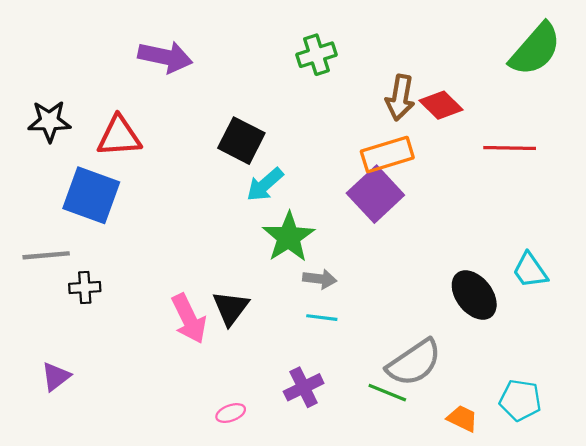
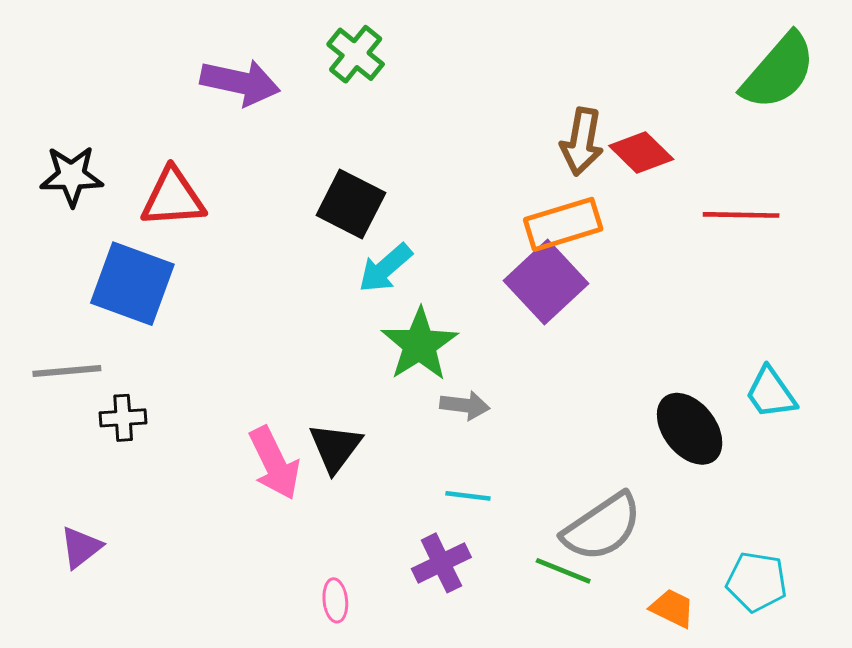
green cross: (316, 55) -> (356, 54), moved, turned -33
cyan line: (322, 318) -> (468, 496), moved
pink ellipse: (231, 413) -> (335, 600), turned -76

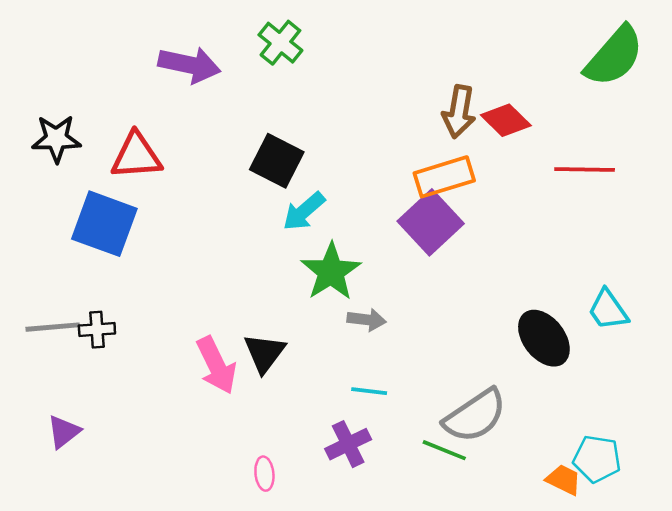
gray line: (67, 371) -> (53, 327), moved
orange trapezoid: (672, 608) -> (564, 480), moved

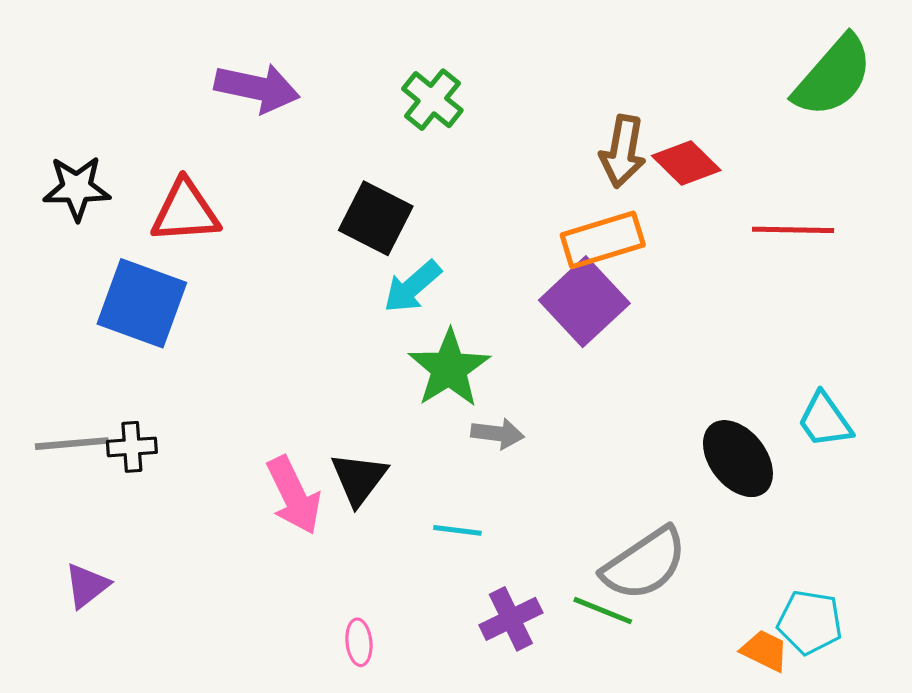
green cross: (280, 43) -> (432, 100), moved
cyan line: (369, 391) -> (457, 530), moved
purple cross: (348, 444) -> (511, 619), moved

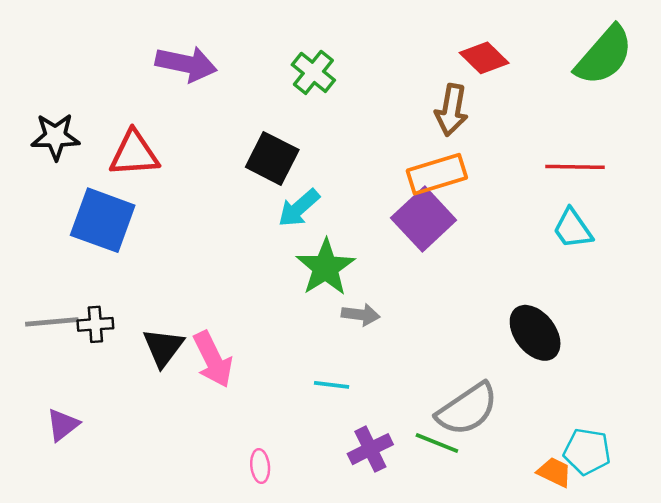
red diamond: (686, 163) -> (484, 58), moved
cyan trapezoid: (825, 420) -> (573, 229), moved
black triangle: (359, 479) -> (163, 347), moved

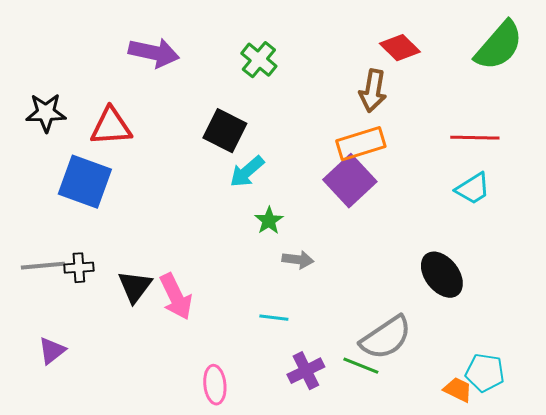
cyan trapezoid: (573, 229) -> (473, 189), turned -87
green star: (326, 267) -> (269, 221), size x0.6
pink ellipse: (260, 466) -> (215, 385), size x1.4

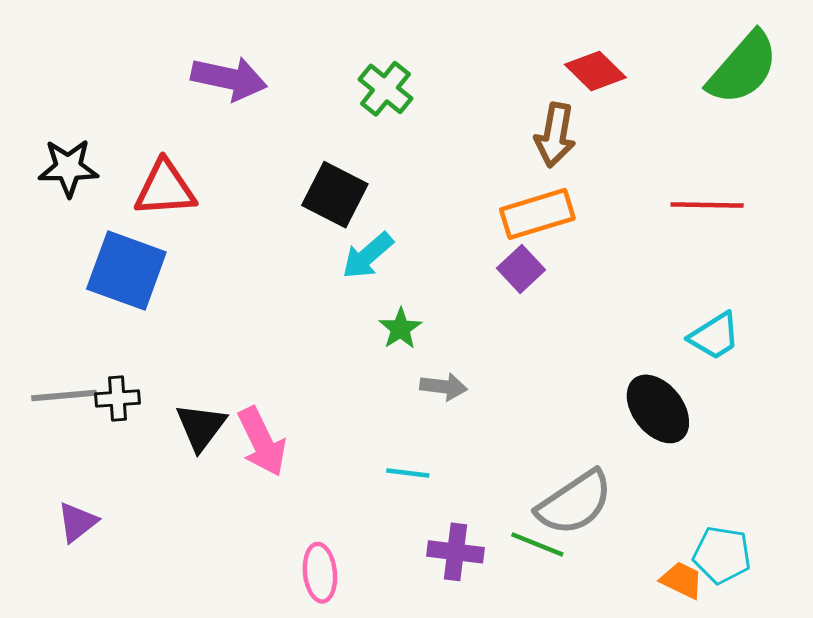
purple square: (350, 181) -> (521, 269), size x0.6
cyan trapezoid: (473, 189) -> (715, 336), moved
purple cross: (306, 371) -> (455, 552), turned 33

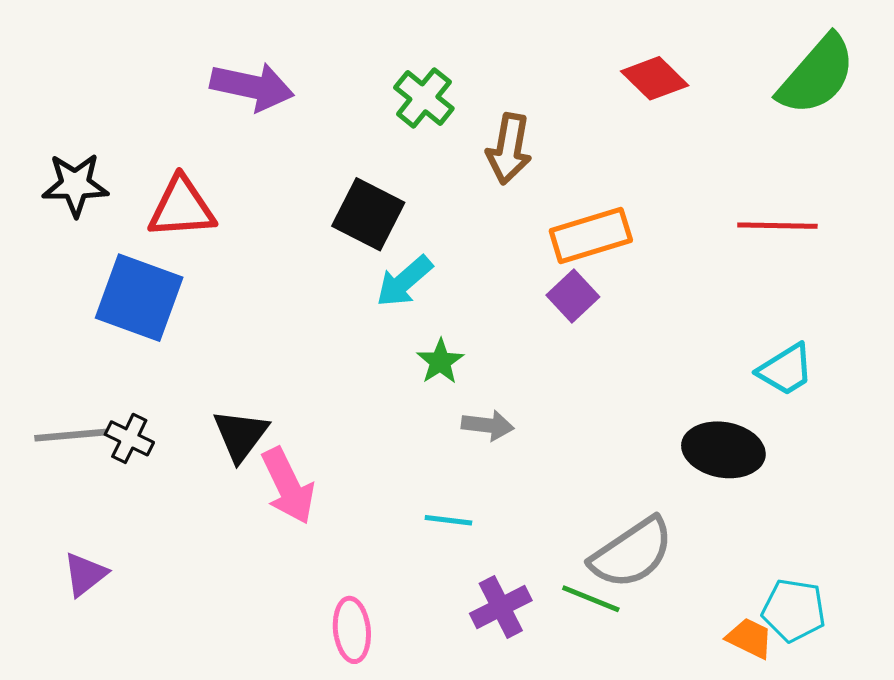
brown arrow: (555, 135) -> (509, 149), moved
black cross: (117, 399) -> (129, 438), turned 30
black ellipse: (658, 409) -> (723, 450), turned -42
black triangle: (201, 427) -> (241, 435), moved
purple cross: (455, 552) -> (501, 607), turned -34

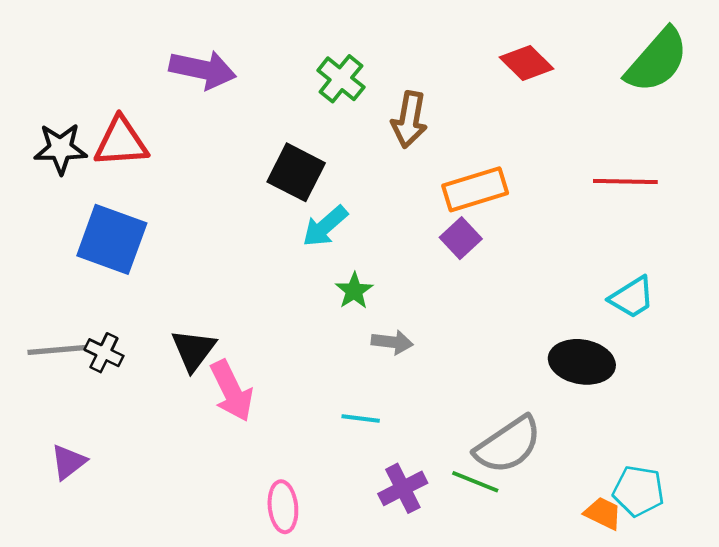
red triangle: (182, 208) -> (121, 142), moved

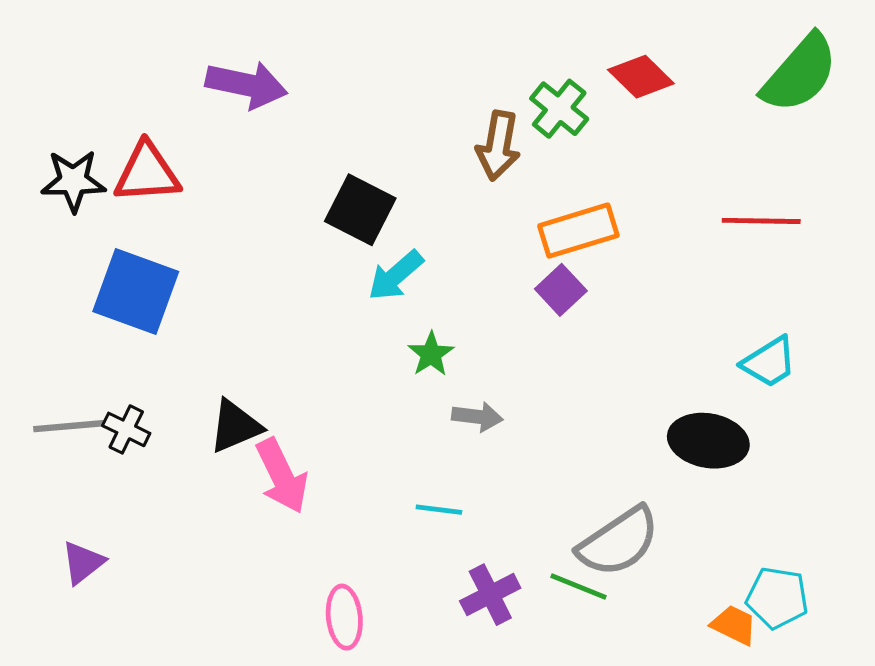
green cross: (341, 79) -> (559, 109), moved
black triangle: (193, 350) -> (235, 426), turned 30

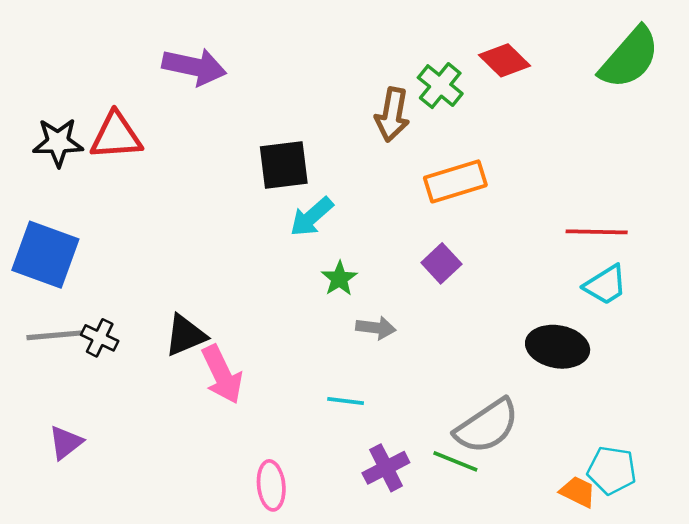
black square: (360, 210) -> (284, 165), turned -34
red line: (761, 221) -> (597, 232), moved
purple square: (561, 290) -> (441, 263), moved
blue square: (136, 292) -> (45, 255), moved

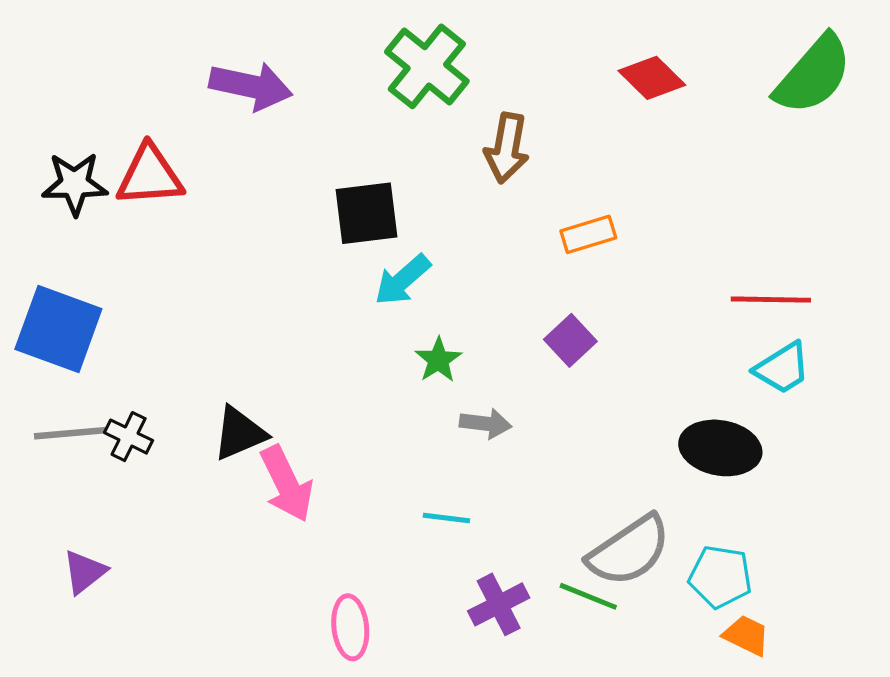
green cross: (440, 86) -> (427, 66), moved, size x1.4
orange rectangle: (455, 181) -> (588, 234), size x0.7
cyan pentagon: (612, 470) -> (720, 577), moved

